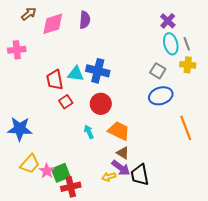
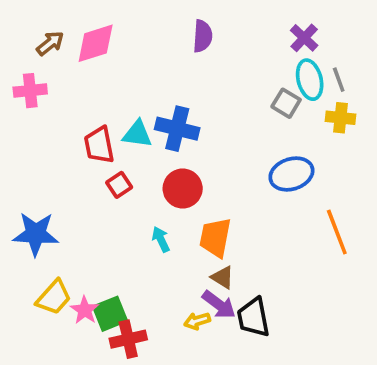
brown arrow: (29, 14) -> (50, 43), moved
purple semicircle: (85, 20) -> (203, 36), moved
gray square: (158, 71) -> (286, 103), moved
orange trapezoid: (119, 131) -> (215, 237), turned -105

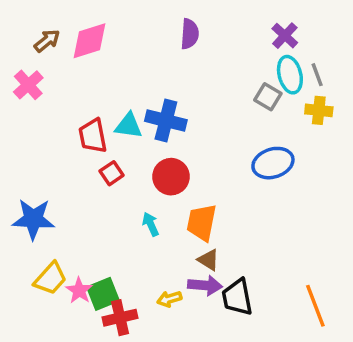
pink cross: (30, 91) -> (28, 85), turned -36
orange line: (337, 232) -> (315, 306), moved
purple arrow: (219, 305) -> (205, 285), turned -32
yellow arrow: (197, 321) -> (169, 299), moved

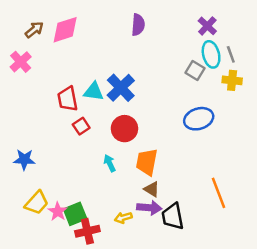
blue cross: (166, 121) -> (121, 88), turned 32
blue star: (33, 219) -> (24, 160), size x0.7
orange line: (315, 306) -> (218, 193), moved

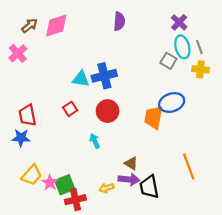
blue cross: (121, 88) -> (104, 76), turned 30
red trapezoid: (68, 99) -> (27, 115), moved
orange trapezoid: (147, 162) -> (153, 117), moved

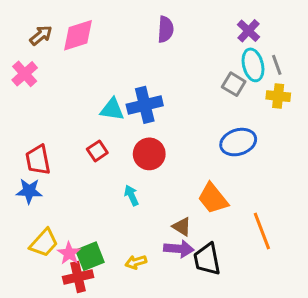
orange trapezoid: (153, 117) -> (213, 198), moved, turned -50
yellow arrow: (106, 188) -> (136, 262), moved
red cross: (75, 200) -> (78, 277), moved

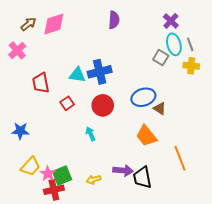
blue ellipse: (238, 142) -> (143, 97), moved
red trapezoid: (38, 160) -> (41, 83), moved
brown triangle: (182, 227) -> (160, 108), moved

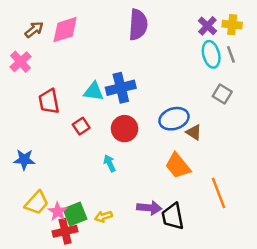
purple semicircle: (114, 20) -> (138, 25), size x1.4
gray square: (161, 58) -> (222, 94), moved
yellow cross: (191, 66) -> (232, 25), moved
yellow arrow: (94, 180) -> (103, 216), moved

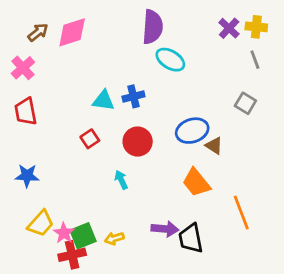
cyan ellipse: (211, 54) -> (170, 60), moved, turned -45
blue cross: (121, 88) -> (133, 96), size x0.7
red trapezoid: (49, 101) -> (26, 111), moved

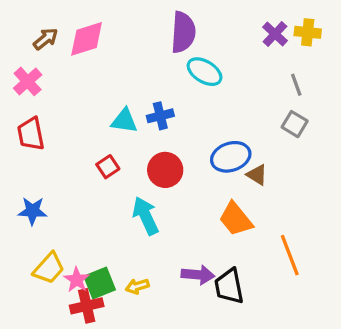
gray line: (255, 60) -> (296, 85), moved
cyan arrow: (121, 180) -> (146, 216), size x1.6

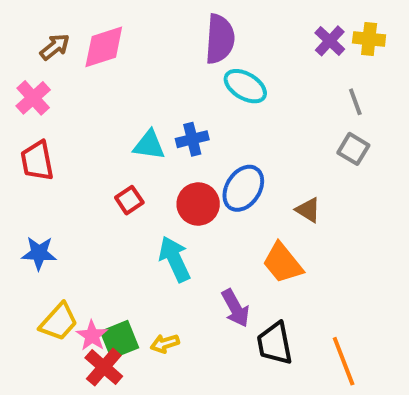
blue ellipse: (231, 157) -> (243, 188), moved, turned -39
orange line: (290, 255) -> (344, 361), moved
purple arrow: (198, 275) -> (235, 308), moved, turned 56
red cross: (87, 306) -> (104, 367), turned -36

